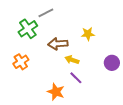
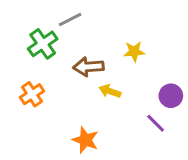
purple line: (76, 78) -> (156, 123), moved

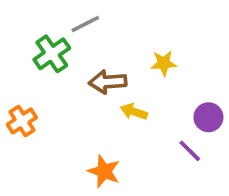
orange cross: (32, 94) -> (22, 121), moved

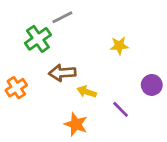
brown arrow: (108, 82) -> (62, 73), moved
yellow arrow: (134, 112) -> (87, 92), moved
purple line: (190, 151) -> (121, 109), moved

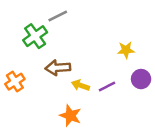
yellow star: (119, 46) -> (126, 50), moved
purple line: (121, 109) -> (107, 87), moved, turned -72

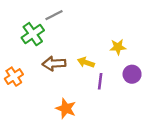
yellow arrow: (80, 85) -> (86, 62), moved
purple line: (107, 87) -> (100, 81), turned -56

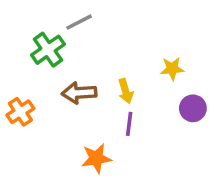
yellow arrow: (86, 62) -> (126, 91), turned -126
purple line: (100, 81) -> (129, 124), moved
orange star: (66, 108) -> (96, 158), turned -30

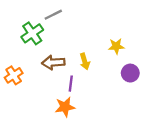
purple line: (129, 124) -> (71, 84), moved

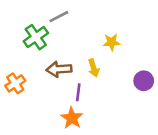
yellow star: (116, 46) -> (112, 42), moved
orange star: (65, 107) -> (72, 118), turned -30

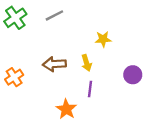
green cross: (36, 37) -> (15, 18), moved
purple line: (78, 92) -> (90, 89), moved

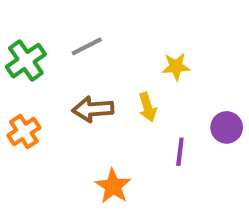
gray line: (54, 15) -> (87, 46), moved
green cross: (15, 18) -> (26, 61), moved
purple line: (90, 89) -> (180, 152), moved

